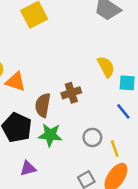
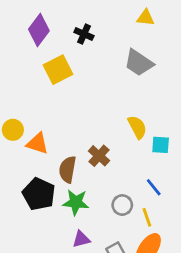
brown cross: (71, 93) -> (99, 156), turned -30
blue line: (123, 111) -> (154, 187), moved
purple triangle: (28, 168) -> (81, 239), moved

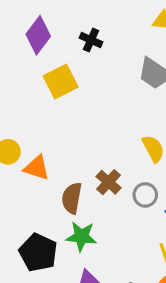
black pentagon: (39, 194) -> (38, 252), moved
gray circle: (122, 205) -> (145, 195), moved

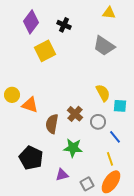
green star: (81, 236) -> (73, 148), moved

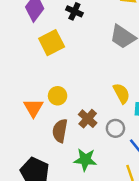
yellow circle: (12, 95) -> (58, 96), moved
orange triangle: (30, 105) -> (33, 108), turned 42

